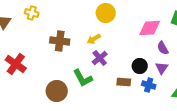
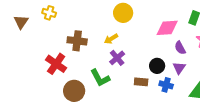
red cross: (16, 64) -> (56, 64), moved

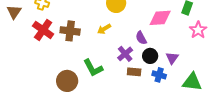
purple semicircle: (180, 48) -> (141, 38), moved
purple cross: (117, 58) -> (125, 54), moved
red cross: (56, 64) -> (43, 30), moved

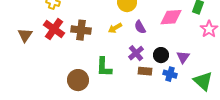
brown triangle: (14, 12) -> (25, 35), moved
purple semicircle: (141, 38) -> (140, 27), moved
green L-shape: (93, 68) -> (104, 67), turned 30
green triangle: (192, 82) -> (203, 81), turned 35

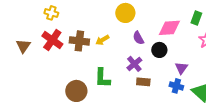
yellow arrow: (115, 28) -> (102, 40), moved
black circle: (161, 55) -> (159, 50), moved
blue cross: (170, 74) -> (176, 86), moved

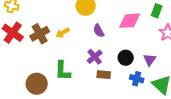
brown cross: (79, 41) -> (40, 34), turned -36
black circle: (159, 50) -> (126, 58), moved
purple triangle: (181, 68) -> (150, 60), moved

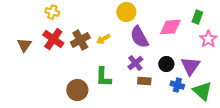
purple semicircle: (99, 31) -> (139, 37), size x1.6
purple triangle: (150, 60) -> (190, 66), size x1.5

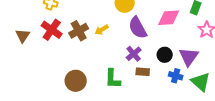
green L-shape: (103, 77) -> (113, 79), moved

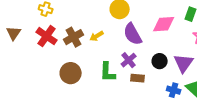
brown triangle: (23, 36) -> (14, 33), moved
blue cross: (176, 76) -> (174, 90), moved
green L-shape: (113, 79) -> (108, 72), moved
brown circle: (76, 81) -> (71, 73), moved

